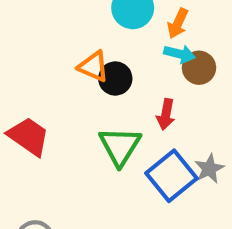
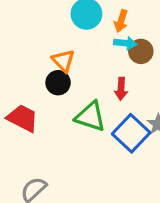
orange triangle: (93, 66) -> (63, 61), turned 30
black circle: (115, 78) -> (58, 83), moved
green triangle: (120, 146) -> (90, 117), turned -36

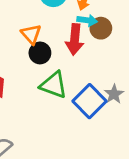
black circle: (58, 83) -> (40, 53), moved
red arrow: (121, 89) -> (75, 39), moved, size x1.5

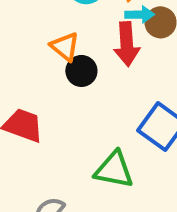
green triangle: (54, 85) -> (114, 170), moved

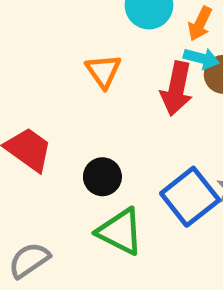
black circle: (81, 71) -> (102, 177), moved

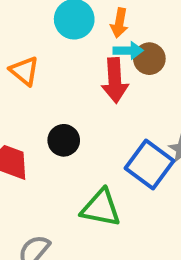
orange triangle: (103, 71) -> (24, 71), moved
black circle: (102, 177) -> (64, 140), moved

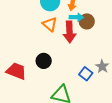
orange triangle: (24, 71) -> (50, 24), moved
blue square: (150, 164) -> (86, 74), size x0.6

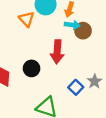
orange triangle: (50, 24) -> (26, 19), moved
red arrow: (69, 32) -> (57, 52), moved

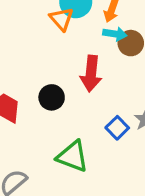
orange triangle: (26, 19) -> (61, 19), moved

